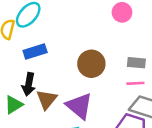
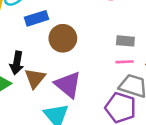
blue rectangle: (35, 52) -> (36, 18), moved
brown circle: (91, 64) -> (63, 38), moved

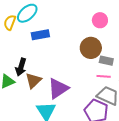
brown circle: (63, 38) -> (91, 48), moved
purple triangle: (68, 85) -> (58, 89), turned 40

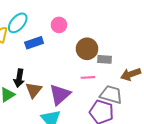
pink circle: (100, 20) -> (59, 25), moved
pink line: (104, 76) -> (88, 77), moved

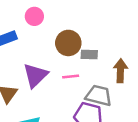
brown arrow: (131, 74) -> (120, 71), turned 114
purple triangle: (60, 95) -> (35, 75), moved

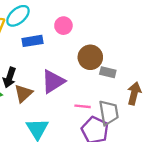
pink line: (71, 76) -> (83, 106), moved
gray trapezoid: (99, 95) -> (109, 113), turned 55

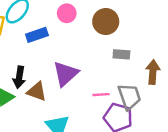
brown circle: (90, 57) -> (106, 22), moved
brown triangle: (23, 93) -> (37, 91), turned -48

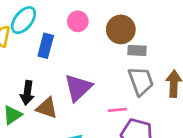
blue rectangle: (37, 35) -> (46, 46), turned -55
gray rectangle: (121, 54) -> (137, 50), moved
gray trapezoid: (129, 97) -> (141, 81), moved

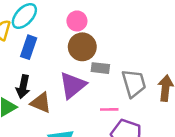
brown circle: (121, 29) -> (82, 47), moved
blue rectangle: (46, 46) -> (29, 47), moved
gray rectangle: (137, 50) -> (100, 68), moved

